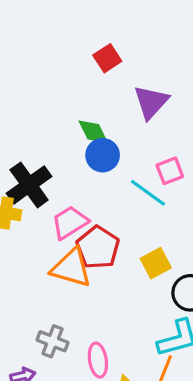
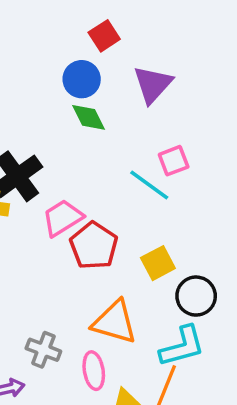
blue circle: (103, 155) -> (82, 79), moved
orange triangle: (71, 268) -> (115, 322), moved

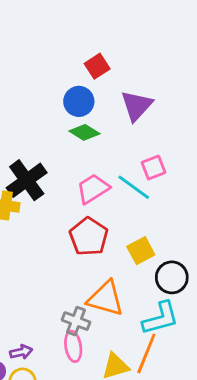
green diamond: (89, 117) -> (84, 132), turned -32
pink trapezoid: (63, 218) -> (93, 189), moved
gray cross: (43, 350) -> (76, 321), moved
pink ellipse: (94, 371) -> (73, 346), moved

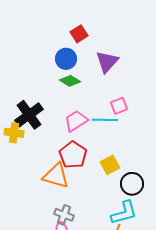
cyan line: (134, 187) -> (105, 120), turned -35
orange triangle: (106, 299) -> (56, 176), moved

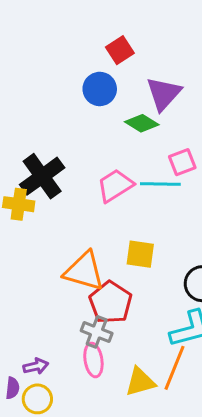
green diamond: (70, 81) -> (142, 123), moved
red pentagon: (73, 155) -> (111, 302), moved
yellow square: (110, 165) -> (140, 254), moved, turned 36

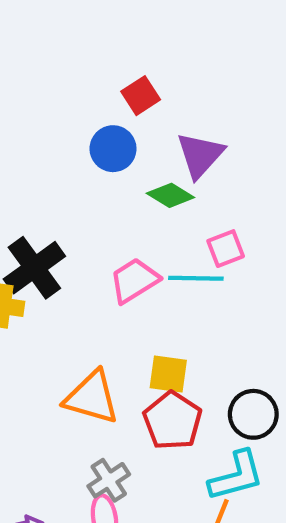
red pentagon: (111, 302) -> (173, 421), moved
gray cross: (97, 332) -> (109, 480), turned 36

